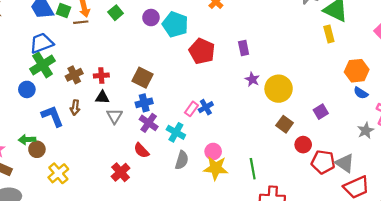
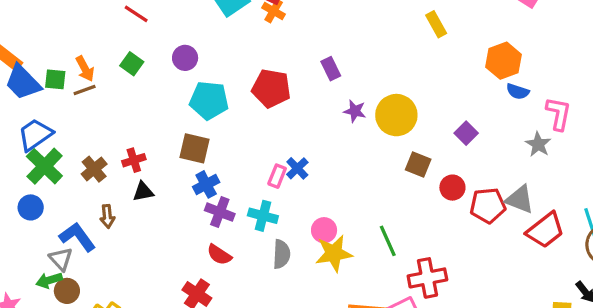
cyan pentagon: (175, 24) -> (209, 100), moved
yellow rectangle: (329, 34) -> (436, 24), moved
gray triangle: (114, 116) -> (61, 259), moved

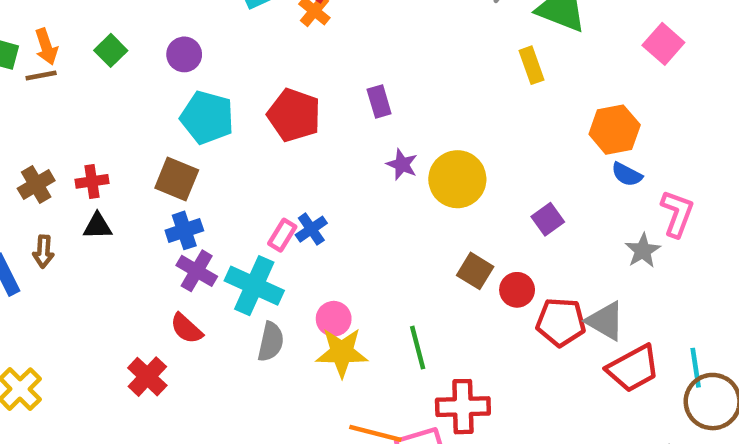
brown square: (418, 164) -> (475, 271), moved
cyan cross: (263, 216) -> (254, 286), size x1.4

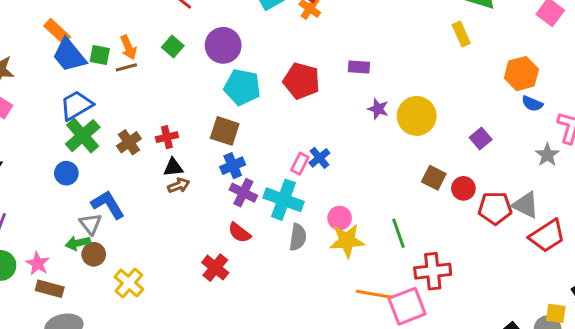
purple circle: (184, 54) -> (223, 45), size x1.5
purple rectangle: (379, 102) -> (359, 67), turned -65
brown arrow: (43, 252) -> (179, 185), moved, turned -110

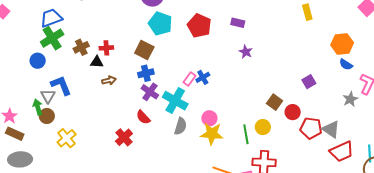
yellow circle: (417, 116) -> (263, 127), moved, size x0.6
black triangle: (173, 167) -> (97, 62), moved
green arrow: (78, 243) -> (38, 107), turned 77

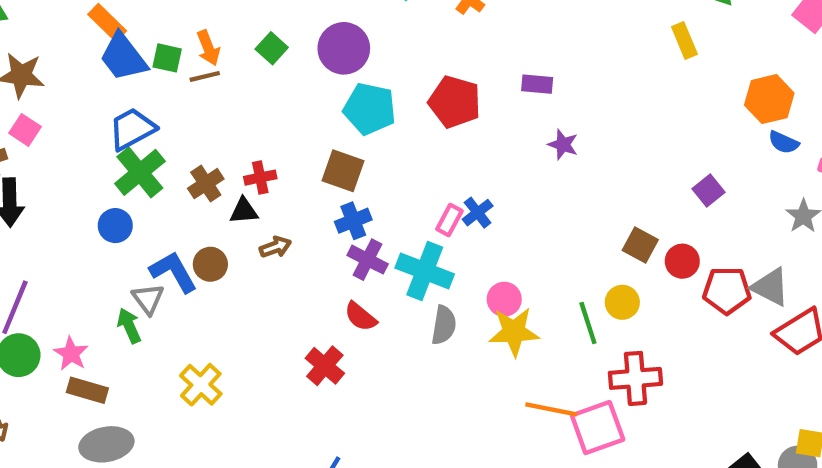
brown circle: (47, 116) -> (210, 264), moved

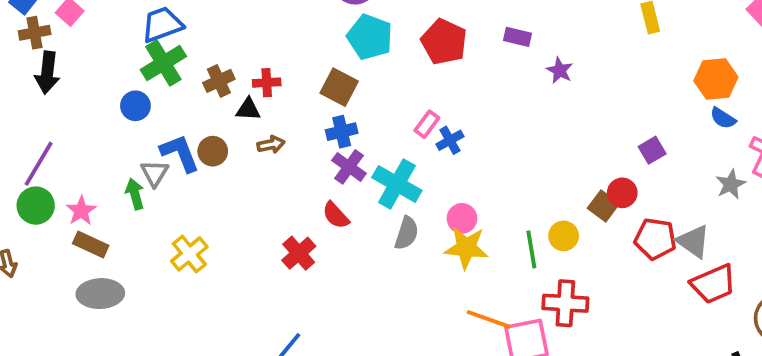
purple star: (563, 145) -> (560, 70), moved
pink rectangle: (449, 220) -> (427, 124), moved
brown square: (640, 245) -> (603, 206), moved
red circle: (682, 261) -> (622, 193), moved

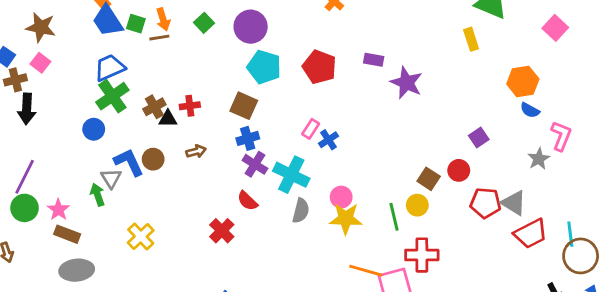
purple star: (560, 70) -> (406, 83), size x1.6
black triangle: (248, 109) -> (168, 119), moved
brown square: (603, 206) -> (429, 179), moved

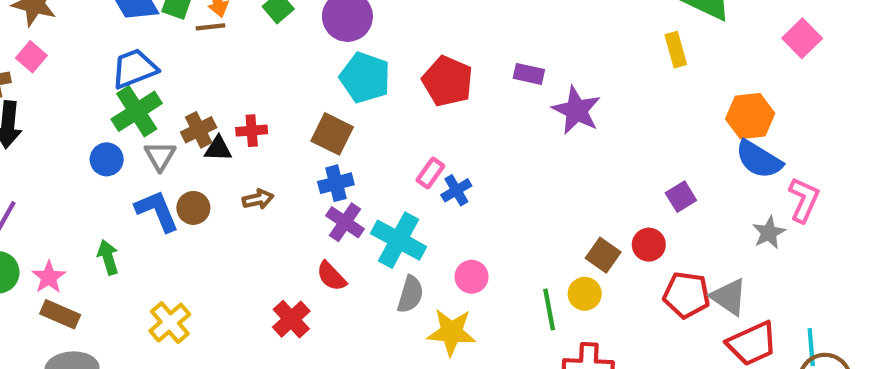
blue semicircle: (530, 110) -> (759, 159), size x1.6
gray triangle: (111, 178) -> (160, 156), moved
yellow star: (346, 219) -> (451, 332), moved

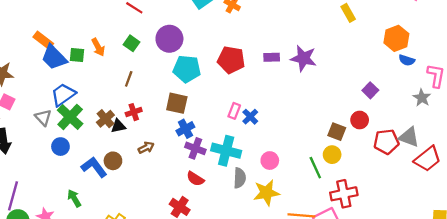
brown line: (211, 27) -> (129, 79), moved, turned -49
purple rectangle: (529, 74) -> (272, 57), moved
gray triangle: (160, 156) -> (43, 118), moved
blue semicircle: (759, 159) -> (407, 60), size x0.6

